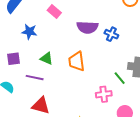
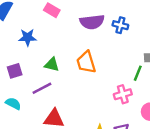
purple line: (35, 78) -> (42, 88), turned -30
green line: (120, 78) -> (138, 73), turned 72

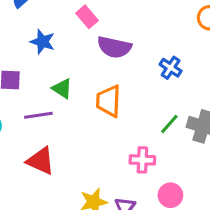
purple semicircle: (92, 22) -> (114, 47), moved
green line: (138, 73) -> (169, 124), moved

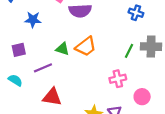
blue cross: (171, 68) -> (136, 13), moved
green triangle: (62, 89) -> (62, 49), moved
orange trapezoid: (109, 101) -> (86, 47), turned -115

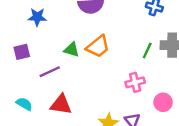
cyan semicircle: (15, 80) -> (24, 104), moved

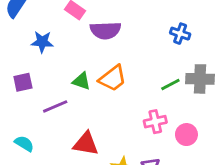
green line: (147, 50) -> (170, 84), turned 35
pink circle: (163, 102) -> (186, 135), moved
red triangle: (61, 105) -> (86, 144), moved

